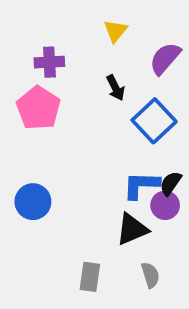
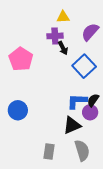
yellow triangle: (116, 31) -> (63, 17), turned 48
purple cross: (49, 62) -> (55, 36), moved
gray semicircle: (150, 275) -> (82, 150), size x1.5

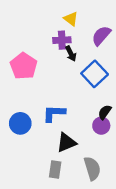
yellow triangle: (63, 17) -> (71, 19), turned 40
blue L-shape: (77, 101) -> (54, 113), moved
black triangle: (72, 125) -> (66, 143), moved

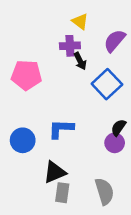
pink pentagon: (24, 66) -> (26, 75), turned -30
black triangle: (66, 143) -> (55, 172), moved

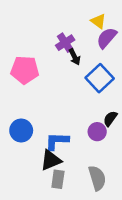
yellow triangle: (80, 21) -> (98, 21), moved
purple cross: (70, 46) -> (65, 43), turned -30
blue L-shape: (61, 129) -> (57, 141), moved
purple circle: (115, 143) -> (97, 132), moved

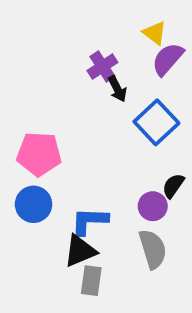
pink pentagon: (25, 70) -> (39, 154), moved
gray semicircle: (97, 178) -> (153, 249), moved

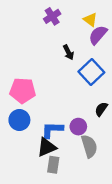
purple cross: (102, 66) -> (52, 16), moved
purple circle: (153, 206) -> (78, 127), moved

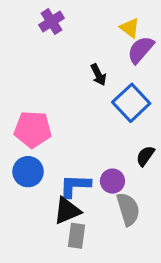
purple cross: (52, 16) -> (51, 22), moved

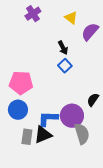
yellow triangle: (130, 28) -> (71, 18), moved
blue square: (131, 103) -> (65, 66), moved, size x0.6
purple circle: (112, 181) -> (72, 116), size x1.5
gray rectangle: (77, 236) -> (27, 137), moved

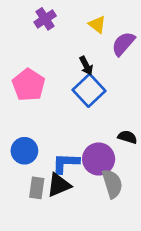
blue square: (65, 66) -> (89, 90), size x1.6
pink pentagon: (21, 83) -> (29, 85), moved, turned 30
black semicircle: (93, 100) -> (127, 137), turned 72

